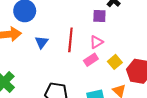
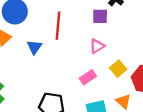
red line: (70, 40) -> (58, 26), moved
pink rectangle: (91, 60) -> (88, 77), moved

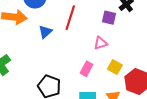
yellow square: (118, 69) -> (115, 67), turned -32
pink rectangle: (88, 77) -> (87, 69), turned -40

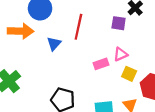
pink triangle: (100, 43) -> (121, 54), moved
pink rectangle: (87, 69) -> (101, 64), moved, turned 48

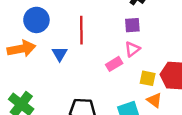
purple square: (119, 23) -> (132, 25), moved
yellow square: (129, 74) -> (148, 78), moved

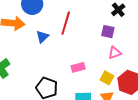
pink triangle: (132, 49) -> (115, 53), moved
pink rectangle: (114, 64) -> (78, 67), moved

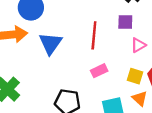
red line: (66, 23) -> (94, 35), moved
blue triangle: (42, 37) -> (50, 43), size x1.5

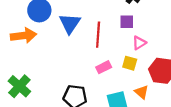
blue triangle: (50, 43) -> (70, 23), moved
yellow square: (135, 76) -> (130, 63), moved

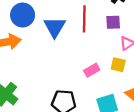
red line: (98, 35) -> (84, 19), moved

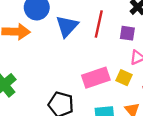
pink rectangle: (92, 70) -> (96, 78), size x1.6

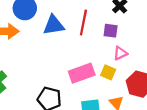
blue triangle: (67, 26) -> (54, 25), turned 40

